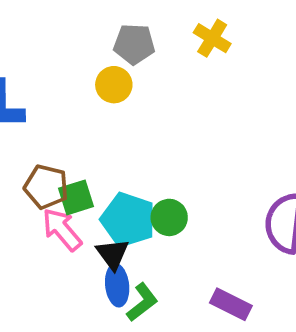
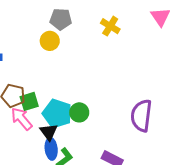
yellow cross: (212, 38) -> (110, 26), moved

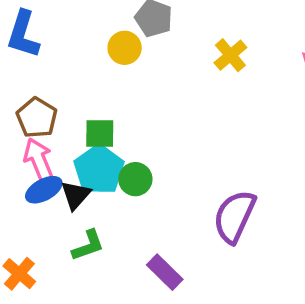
green square: (29, 101) -> (100, 133), moved
blue ellipse: (51, 149) -> (44, 190), moved, turned 50

